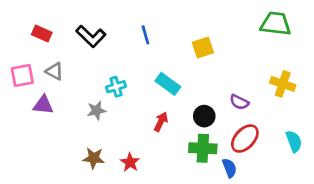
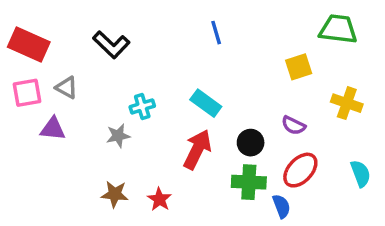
red rectangle: (42, 33) -> (29, 45), moved, size x1.6
blue line: (145, 35) -> (216, 33), moved
yellow square: (203, 47) -> (299, 67), moved
red arrow: (161, 122) -> (197, 149), size x1.6

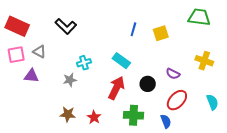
blue line: (216, 33) -> (133, 29), moved, turned 32
yellow square: (299, 67) -> (161, 33), moved
green cross: (249, 182) -> (133, 115), moved

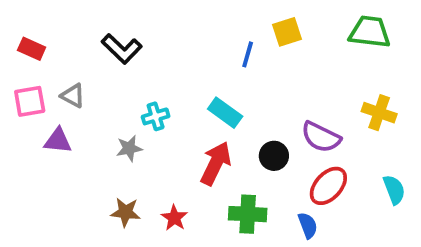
red rectangle: (17, 26) -> (32, 49), size x0.6
yellow square: (161, 33) -> (287, 32), moved
purple semicircle: (173, 74) -> (321, 137), size x1.5

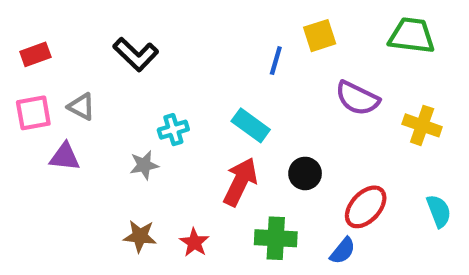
red rectangle: (32, 49) -> (35, 54), turned -44
purple semicircle: (321, 137) -> (357, 98), moved
blue semicircle: (308, 225) -> (343, 251), turned 60

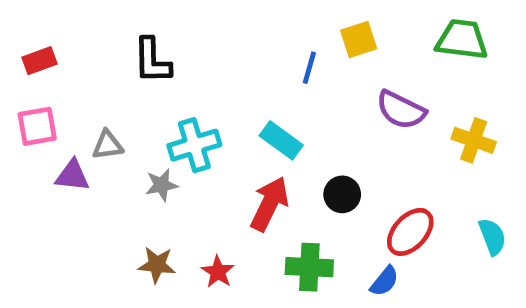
black L-shape: (136, 54) -> (152, 61), turned 45
gray triangle: (81, 107) -> (108, 145), moved, turned -36
cyan cross: (173, 130) -> (194, 145), size x1.5

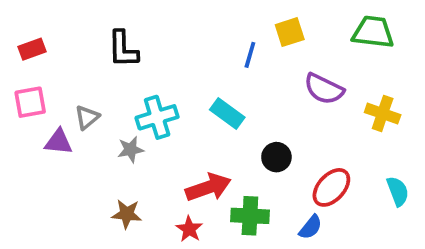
gray triangle: (108, 145) -> (87, 117), turned -32
red arrow: (269, 204) -> (208, 187), moved, turned 45
red star: (218, 272) -> (189, 229), moved

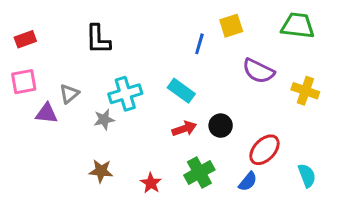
red arrow: (208, 187) -> (184, 129), moved, size x0.7
cyan semicircle: (398, 191) -> (307, 176), moved
green cross: (250, 216) -> (199, 172), turned -32

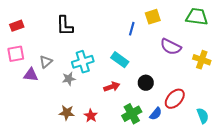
red arrow: (184, 129) -> (112, 87), moved
blue semicircle: (248, 182) -> (156, 114), moved
red star: (151, 183) -> (91, 116), moved

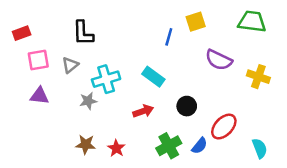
pink square: (16, 54) -> (38, 60), moved
gray triangle: (46, 62) -> (70, 65), moved

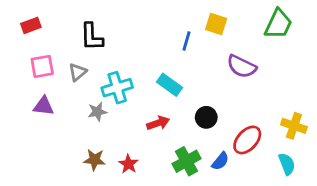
yellow square: (196, 22) -> (216, 24), turned 36
green trapezoid: (252, 22) -> (278, 24), turned 108
red rectangle: (22, 33) -> (31, 25), moved
yellow cross: (258, 77) -> (294, 126), moved

